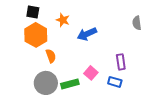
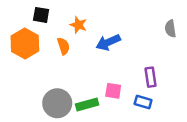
orange hexagon: (36, 35) -> (25, 44), moved
orange semicircle: (51, 56) -> (63, 46), moved
pink square: (91, 73) -> (113, 91), turned -32

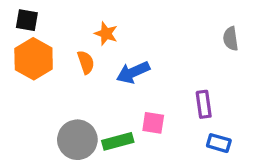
black square: (41, 15) -> (27, 20), moved
blue arrow: (108, 42) -> (133, 72), moved
blue rectangle: (143, 102) -> (219, 143), moved

